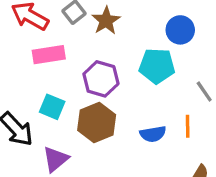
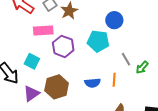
pink rectangle: (49, 55) -> (43, 31), moved
brown hexagon: (97, 122) -> (57, 87), moved

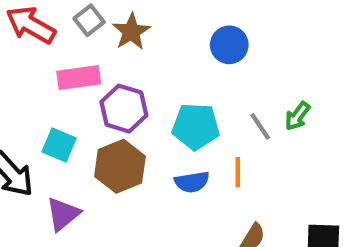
cyan pentagon: (98, 41) -> (196, 126), moved
green arrow: (142, 67) -> (297, 116), moved
brown hexagon: (57, 87) -> (120, 166), moved

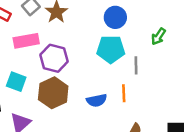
green arrow: (297, 116) -> (158, 36), moved
cyan pentagon: (196, 126) -> (111, 49), moved
gray line: (260, 126) -> (136, 65), turned 36

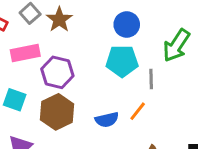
green arrow: (158, 36) -> (176, 45), size x1.6
orange line: (124, 93) -> (138, 111), turned 42

